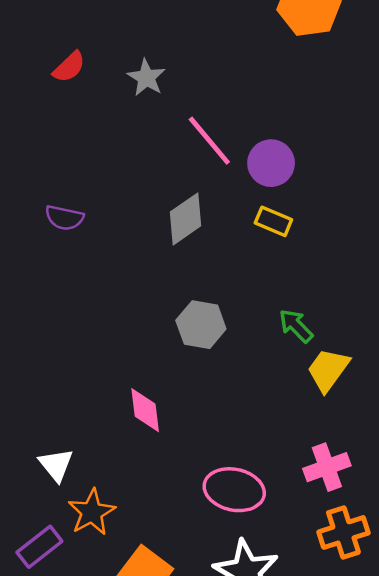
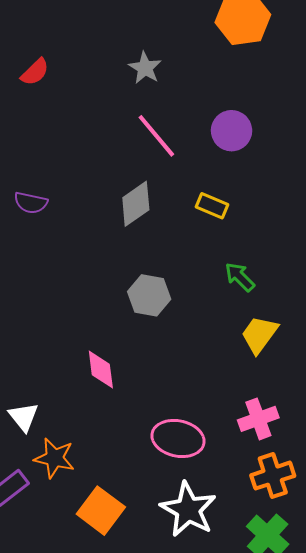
gray star: (146, 78) -> (145, 68), moved
purple circle: (271, 163) -> (232, 131), moved
green arrow: (296, 326) -> (240, 277), moved
orange star: (92, 512) -> (54, 458), turned -30

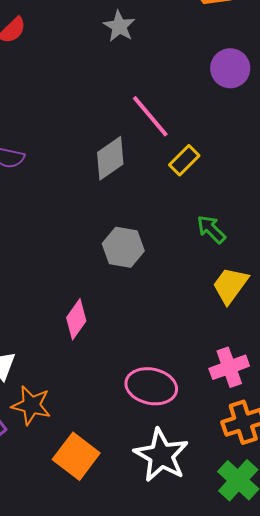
purple circle: (232, 131) -> (230, 68), moved
pink line: (156, 136) -> (150, 116), moved
yellow rectangle: (212, 206) -> (184, 160), turned -68
pink diamond: (101, 370) -> (76, 319), turned 42

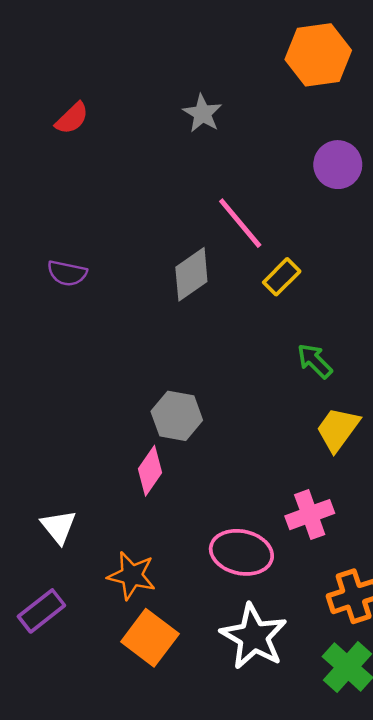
gray hexagon: (123, 247) -> (177, 416), moved
pink cross: (229, 367) -> (310, 515), moved
orange star: (31, 405) -> (132, 576), moved

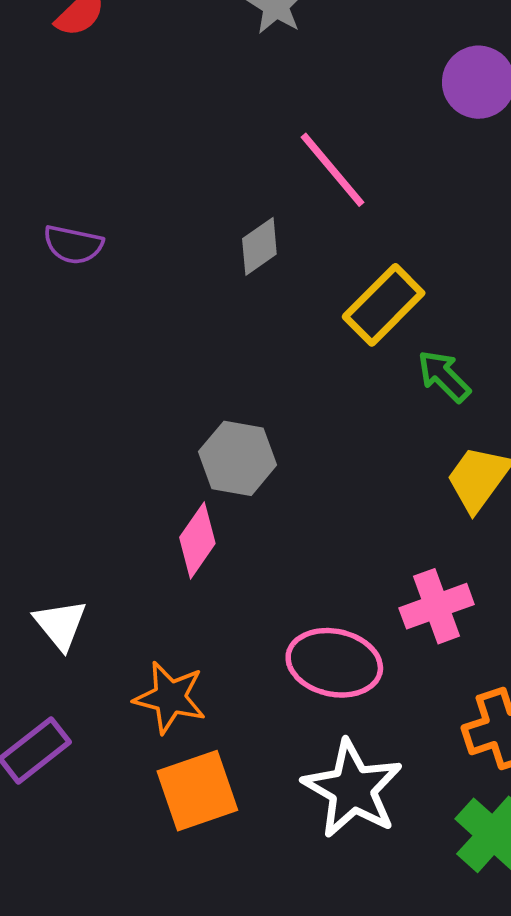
gray diamond: (191, 274) -> (259, 246), size x0.7
yellow rectangle: (282, 277) -> (384, 305), moved, size x1.4
orange square: (150, 638) -> (197, 791), turned 34

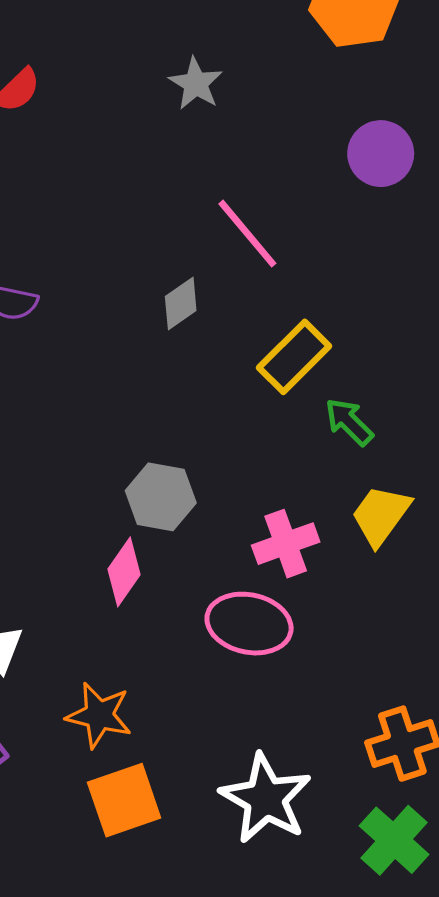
pink cross: (437, 606) -> (286, 544), moved
pink ellipse: (334, 663) -> (249, 624), moved

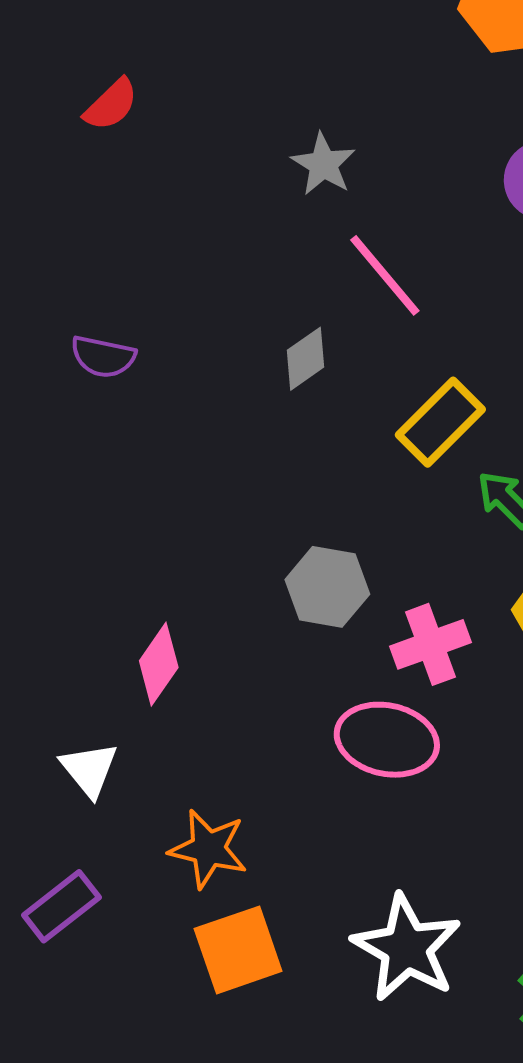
gray star: (196, 84) -> (323, 164), moved
gray hexagon: (161, 497) -> (327, 587), moved
pink diamond: (124, 572) -> (159, 664), moved

